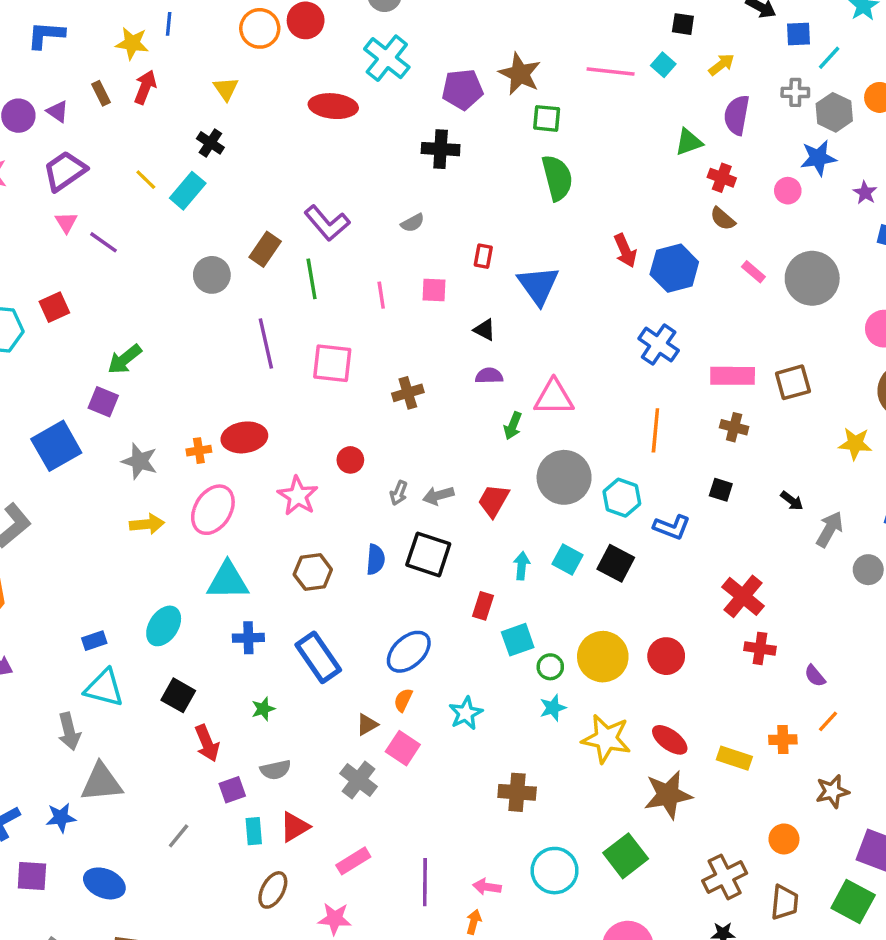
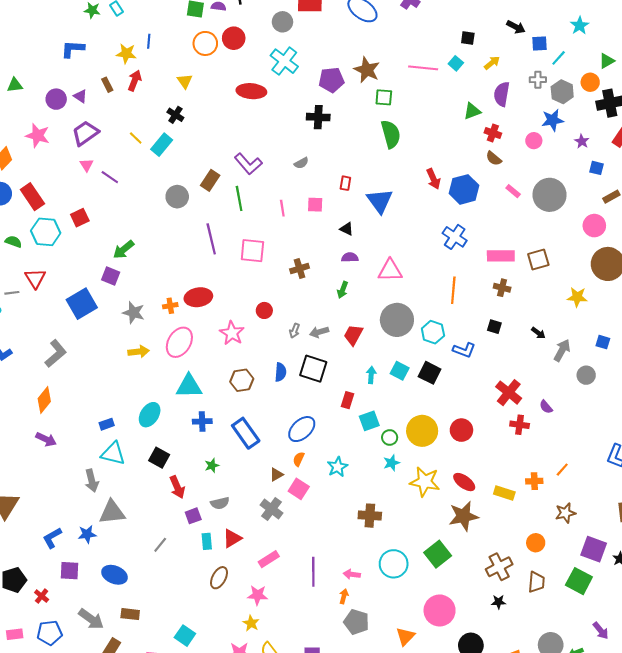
green arrow: (513, 426) -> (343, 290), moved
purple semicircle: (815, 676) -> (546, 407), moved

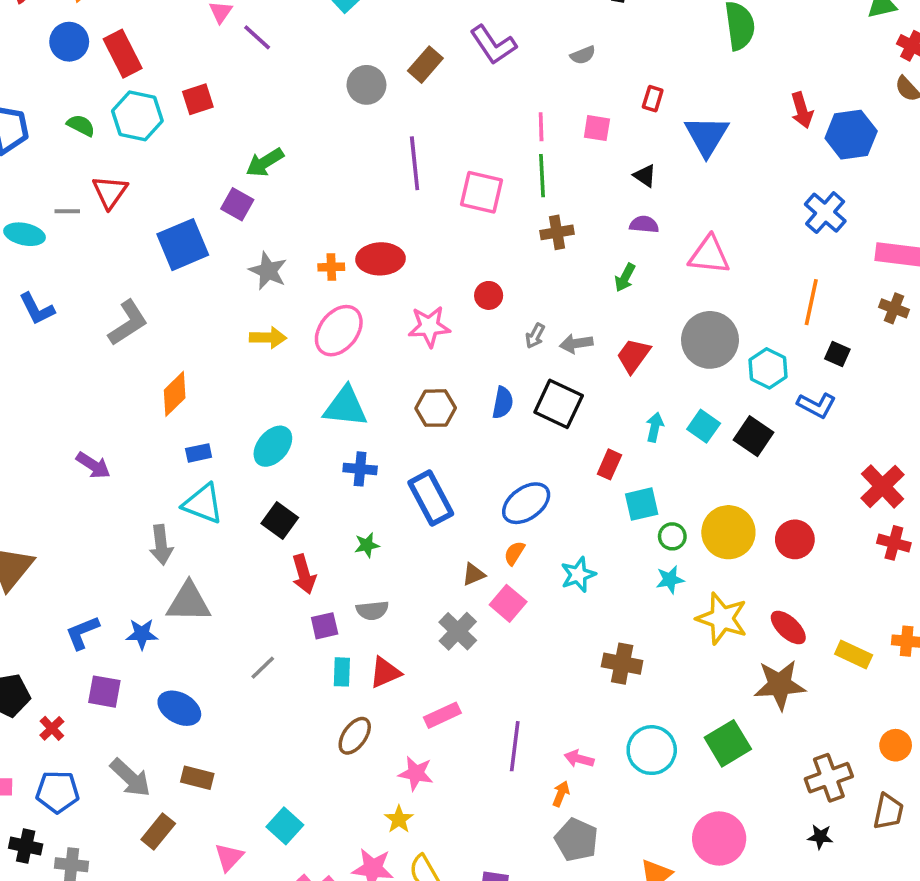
green line: (239, 198) -> (542, 176), moved
black square: (494, 327) -> (837, 354), moved
pink star: (232, 333) -> (429, 327), turned 30
orange diamond: (44, 400) -> (175, 394), moved

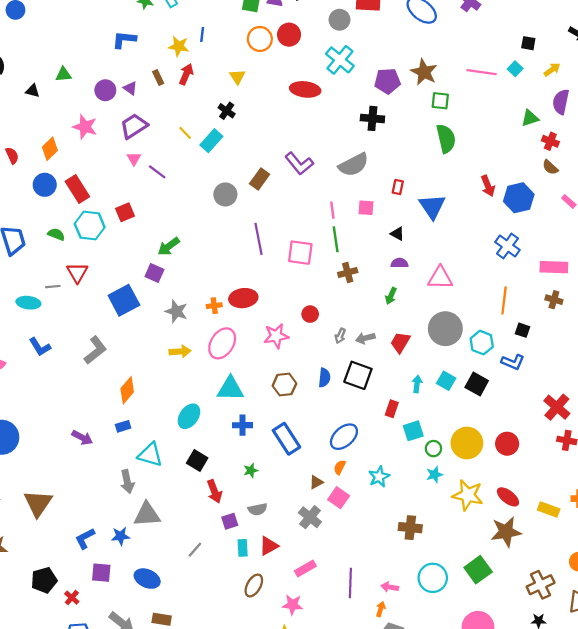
gray semicircle: (583, 55) -> (354, 165), size x2.0
blue rectangle: (199, 453) -> (123, 426), moved

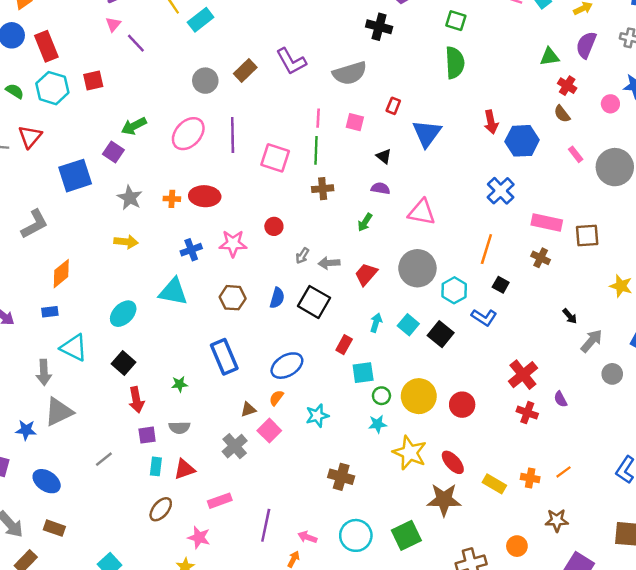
pink ellipse: (222, 343) -> (188, 134), moved
blue cross: (243, 425) -> (191, 250), moved, turned -30
gray triangle: (147, 514) -> (59, 412), turned -32

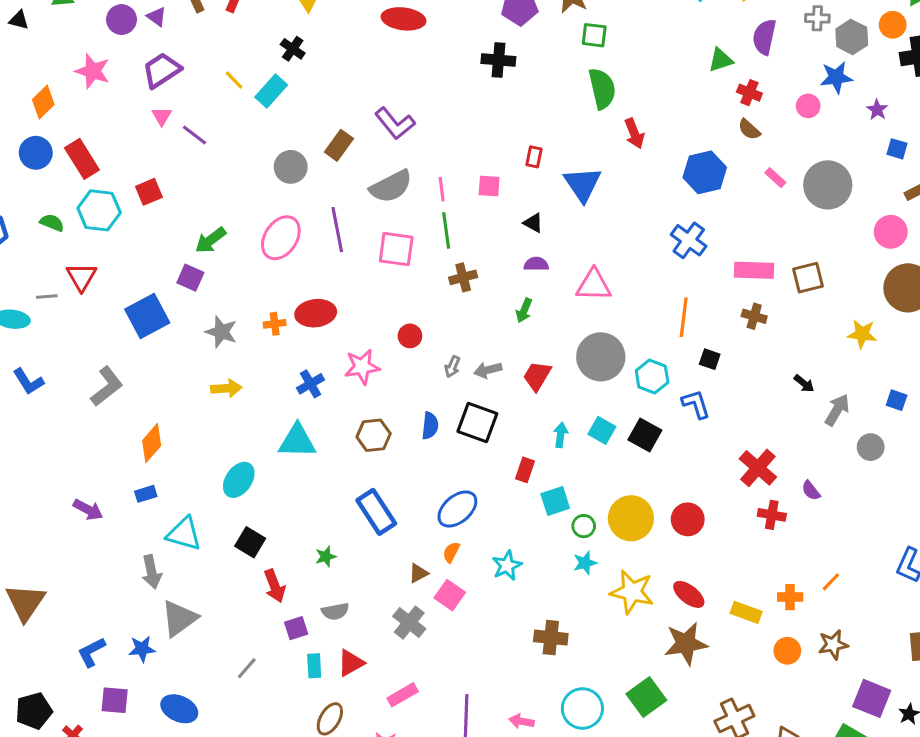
gray semicircle: (350, 73) -> (391, 186), moved
red arrow: (491, 122) -> (634, 133), moved
blue L-shape: (484, 317) -> (696, 404), turned -130
orange circle: (517, 546) -> (787, 651), moved

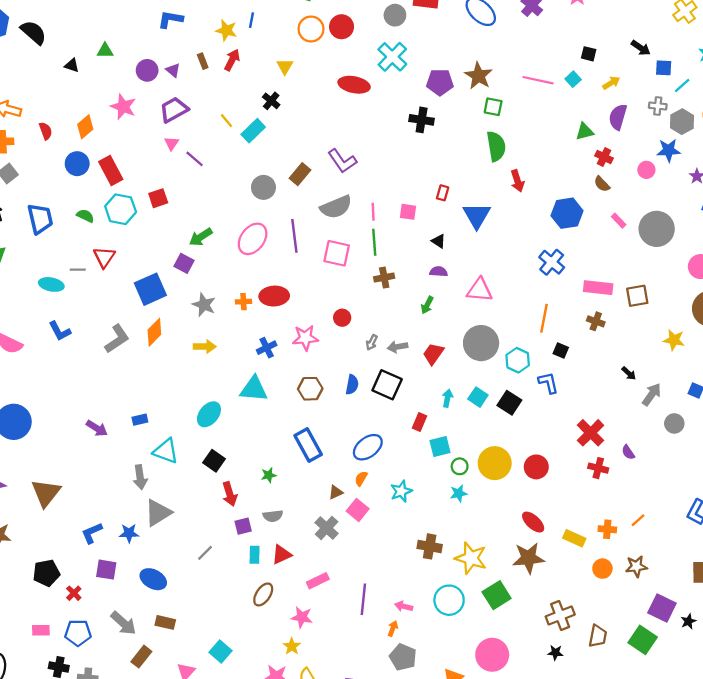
orange diamond: (152, 443) -> (154, 332), moved
yellow star: (632, 592) -> (471, 558), moved

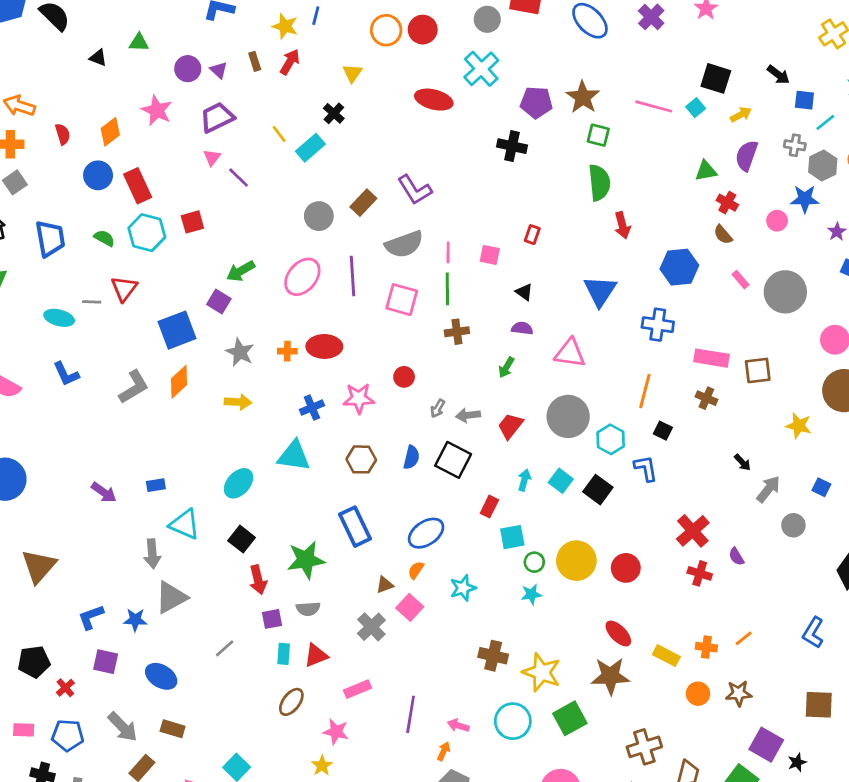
black square: (589, 54) -> (716, 78), size x1.6
blue triangle: (477, 216) -> (600, 291), moved
blue cross: (552, 262) -> (658, 325), turned -35
green star: (269, 475) -> (306, 560), size x2.0

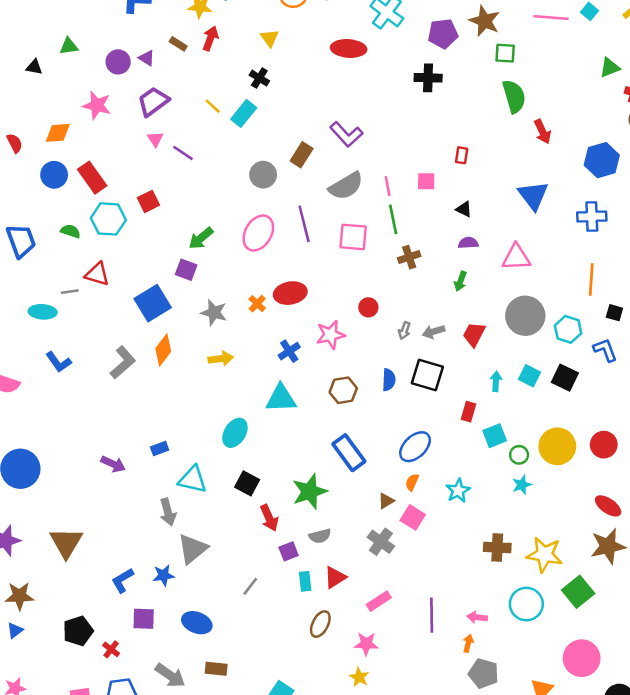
brown rectangle: (255, 61) -> (178, 44), turned -30
orange diamond: (110, 132) -> (58, 133), turned 44
red triangle: (124, 289) -> (97, 274), turned -40
orange cross: (287, 351) -> (257, 304), turned -36

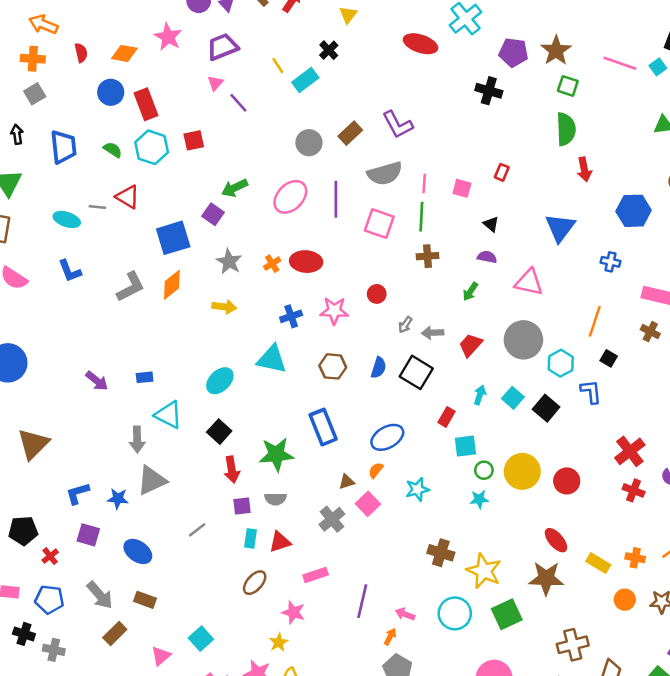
blue cross: (592, 217) -> (611, 262), size x0.7

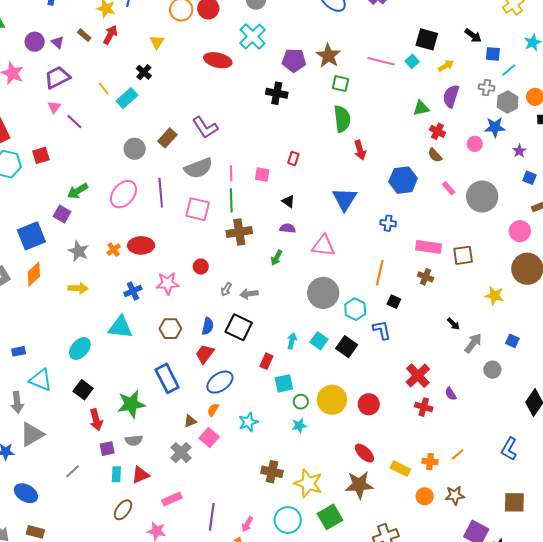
brown cross: (427, 256) -> (239, 232), size x1.4
red trapezoid: (470, 345) -> (205, 354), moved
pink arrow: (405, 614) -> (247, 524), turned -77

